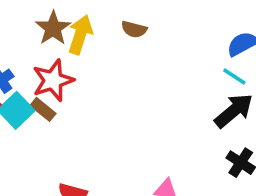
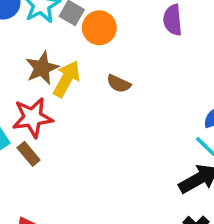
brown rectangle: (43, 109) -> (29, 154), moved

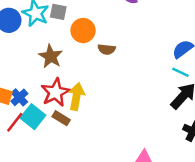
orange circle: (99, 28) -> (83, 31), moved
yellow arrow: (67, 79) -> (76, 96), moved

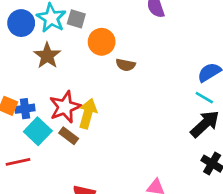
brown star: (51, 56) -> (47, 56), moved
blue cross: (19, 97) -> (25, 109), turned 30
red line: (15, 122) -> (18, 162), moved, turned 35

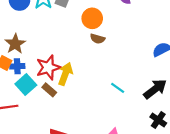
orange circle: (102, 42) -> (92, 18), moved
brown star: (47, 56) -> (15, 44), moved
cyan line: (204, 98) -> (118, 88), moved

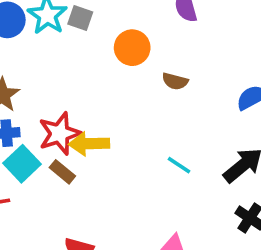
brown semicircle: (97, 39) -> (175, 81), moved
yellow arrow: (65, 74) -> (89, 144), turned -110

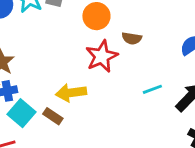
red star: (60, 134) -> (102, 56), moved
cyan line: (179, 165) -> (152, 89), moved, turned -48

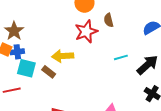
brown semicircle: (132, 38) -> (109, 20), turned 64
cyan square: (21, 113) -> (26, 68), turned -30

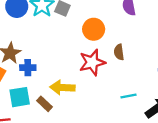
blue cross: (17, 52) -> (28, 68), moved
cyan square: (26, 68) -> (20, 97), turned -30

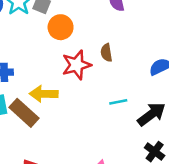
orange circle: (94, 29) -> (61, 27), moved
brown rectangle: (45, 104) -> (24, 113), size x1.6

